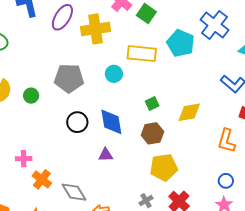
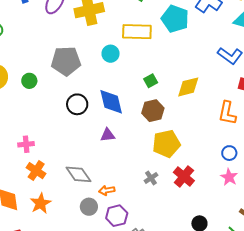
orange cross: (42, 179) -> (36, 171), moved

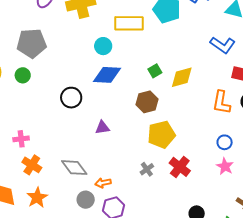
gray pentagon: (66, 61) -> (32, 43), moved
green square: (151, 81) -> (155, 71), moved
blue diamond: (111, 102) -> (107, 75), moved, turned -72

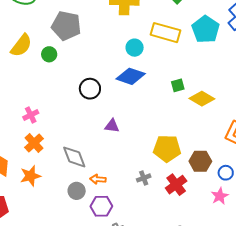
yellow diamond: (182, 77) -> (202, 99), turned 30
brown hexagon: (147, 102) -> (200, 161), moved
pink cross: (21, 139) -> (31, 115), turned -35

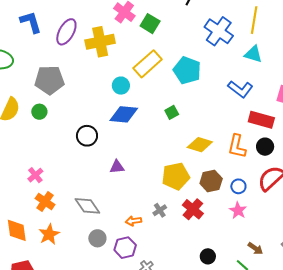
cyan pentagon: (206, 29) -> (187, 70), moved
yellow rectangle: (165, 33) -> (148, 64), turned -44
yellow diamond: (202, 99) -> (200, 145), moved
orange arrow: (98, 179) -> (133, 221), moved

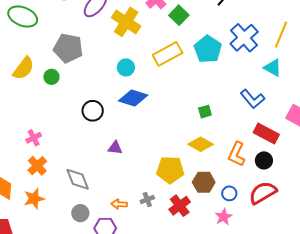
yellow cross: (100, 42) -> (126, 22), turned 32
cyan pentagon: (187, 70) -> (208, 49), moved
cyan circle: (121, 86) -> (126, 67), moved
green square: (172, 112) -> (205, 112), moved

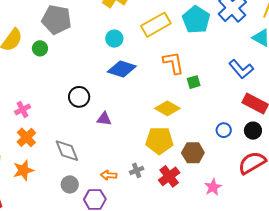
black circle: (93, 111) -> (79, 97), moved
yellow diamond: (201, 144) -> (167, 108), moved
orange L-shape: (237, 154) -> (173, 63), moved, turned 145
blue circle: (229, 193) -> (224, 130), moved

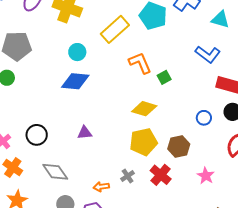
blue diamond: (122, 69) -> (75, 81), moved
black circle: (79, 97) -> (37, 135), moved

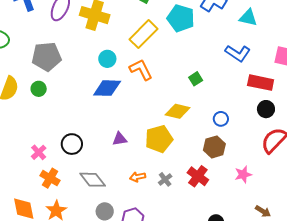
orange L-shape: (140, 63) -> (141, 70), moved
blue circle: (204, 118) -> (221, 119), moved
yellow pentagon: (143, 142) -> (159, 139), moved
pink star: (206, 176) -> (243, 175), turned 30
orange arrow: (101, 187) -> (138, 177), moved

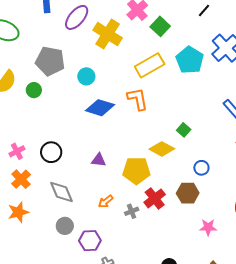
cyan circle: (107, 59) -> (86, 76), moved
green square: (196, 79) -> (184, 130), moved, turned -32
red cross: (198, 176) -> (155, 198), moved
orange arrow: (138, 177) -> (106, 201), turned -42

